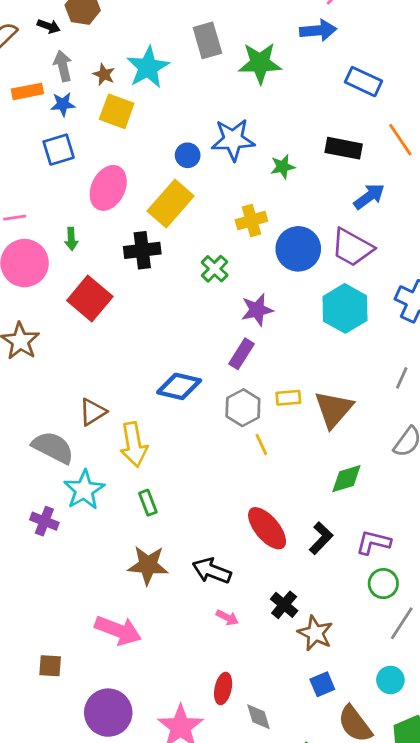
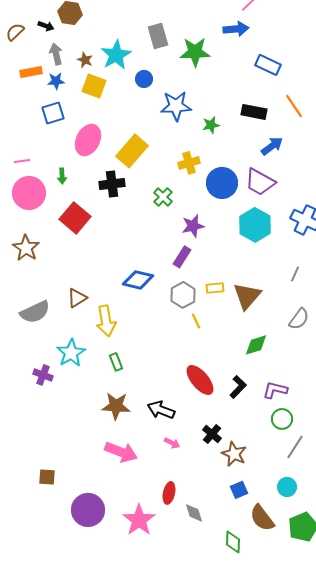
blue circle: (188, 155) -> (144, 79), moved
gray semicircle: (53, 447) -> (35, 312), moved, turned 128
pink arrow: (118, 630) -> (121, 452), moved

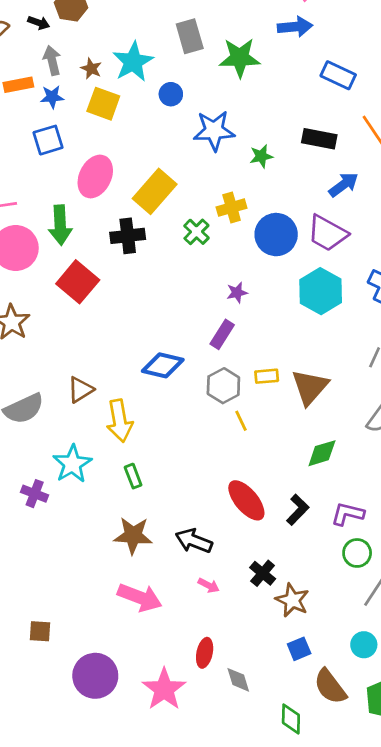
green arrow: (62, 176) -> (60, 225), size x1.8
green cross: (163, 197) -> (196, 232), moved
purple star: (193, 226) -> (237, 293), size x0.7

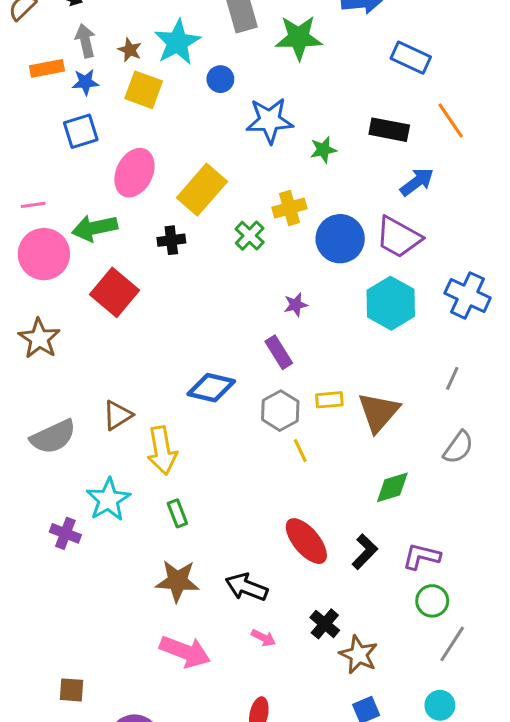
green arrow: (60, 225) -> (95, 228), turned 81
black cross: (128, 236) -> (171, 240), size x0.7
purple rectangle: (222, 334) -> (279, 352), turned -64

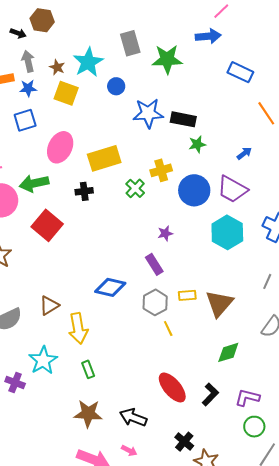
black rectangle: (389, 130) -> (183, 119), moved
green star: (323, 150) -> (197, 144), moved
blue arrow: (417, 182) -> (244, 153), size x0.7
yellow rectangle: (202, 190) -> (104, 158), turned 32
pink arrow: (263, 638) -> (129, 451), moved

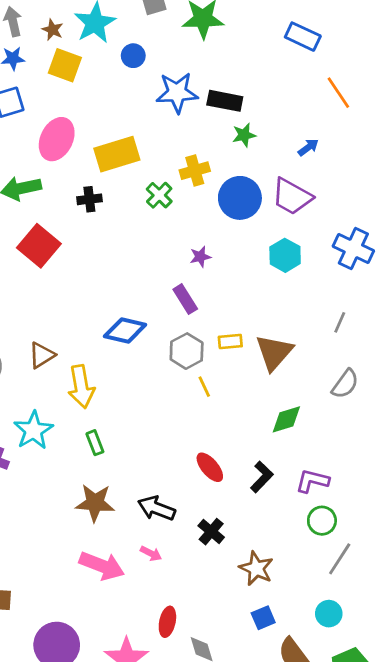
cyan hexagon: (227, 232) -> (285, 255), size x0.7
red ellipse: (172, 387) -> (210, 467), size x0.7
black cross: (184, 442) -> (211, 532), moved

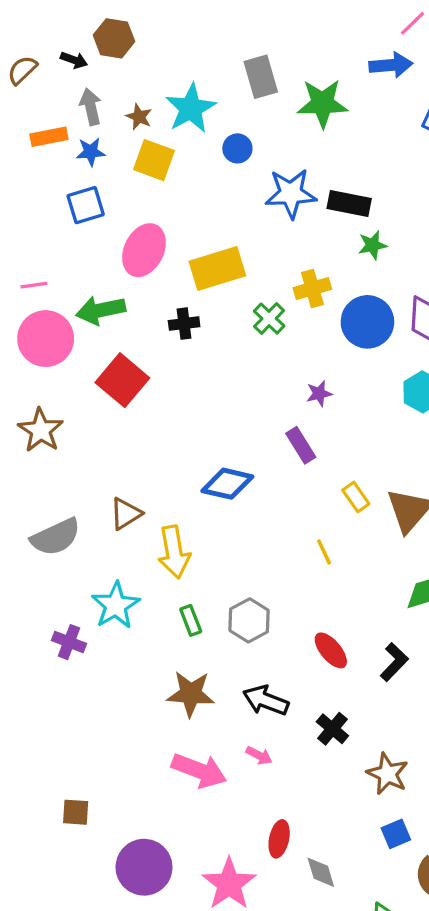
yellow rectangle: (230, 341) -> (356, 497), turned 60
gray hexagon: (187, 351) -> (249, 620), moved

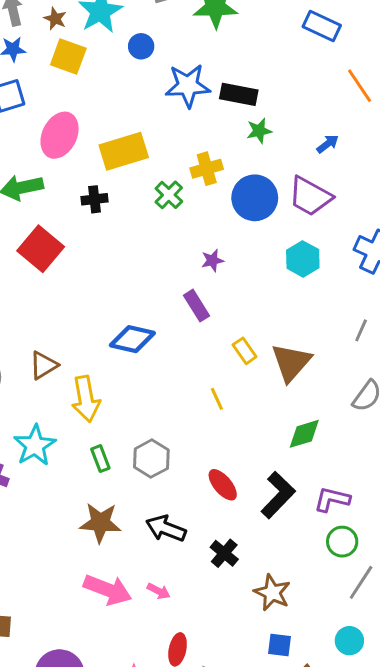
black L-shape: (394, 662) -> (278, 495), size x1.4
pink arrow: (259, 755) -> (159, 591), moved
blue square: (396, 834) -> (279, 645), turned 30

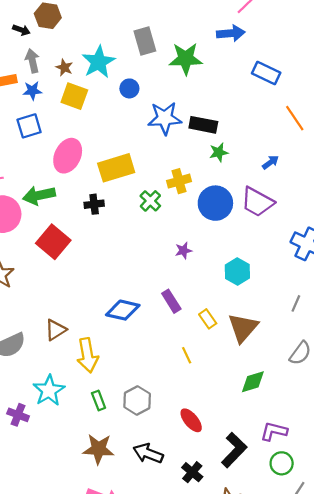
cyan hexagon: (303, 259) -> (237, 271), moved
purple rectangle: (196, 306) -> (171, 301), moved
black L-shape: (278, 495) -> (234, 450), moved

